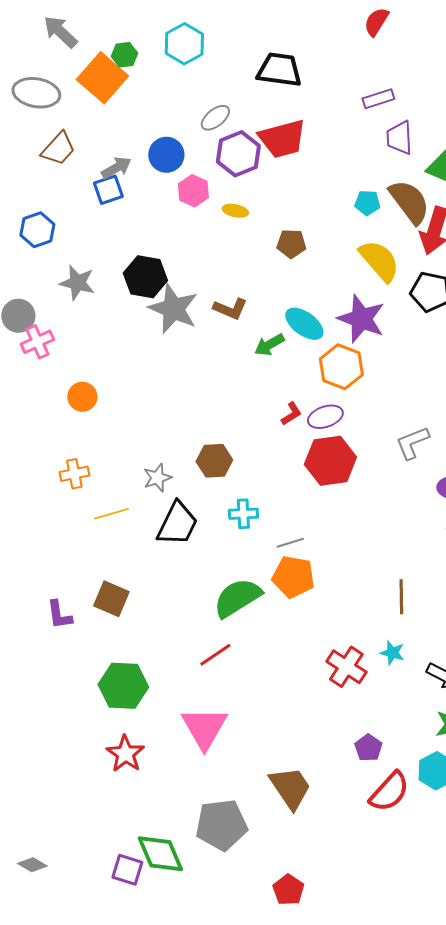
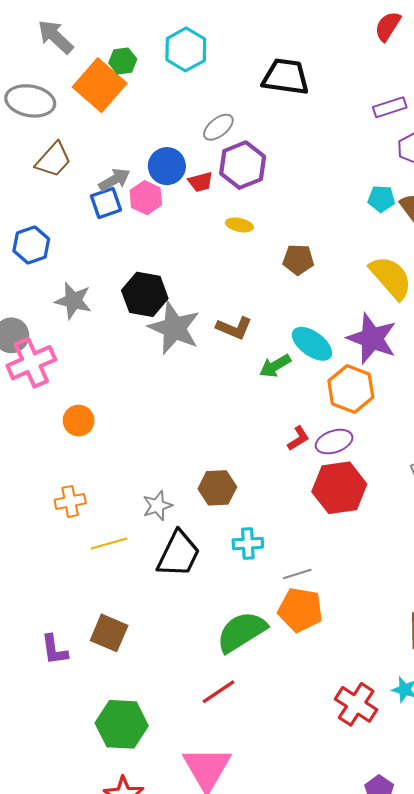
red trapezoid: (282, 139) -> (201, 182), moved, size x0.5
pink hexagon: (193, 191) -> (146, 198), moved
cyan pentagon: (367, 203) -> (381, 199), moved
pink cross: (37, 342) -> (31, 363), size x1.4

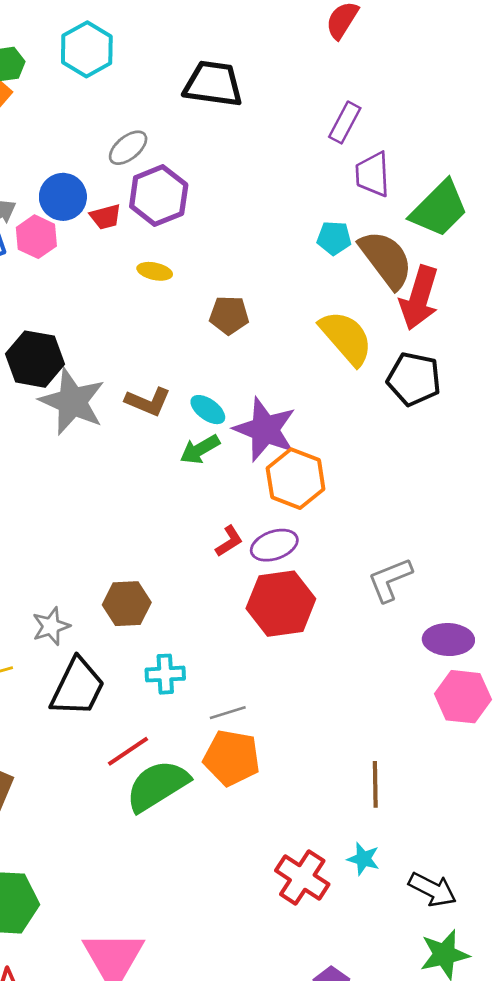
purple rectangle: (390, 107) -> (345, 122), turned -44
purple star: (372, 339) -> (265, 429), moved
cyan ellipse: (312, 344) -> (208, 410), moved, size x0.7
red line: (218, 692) -> (128, 751), moved

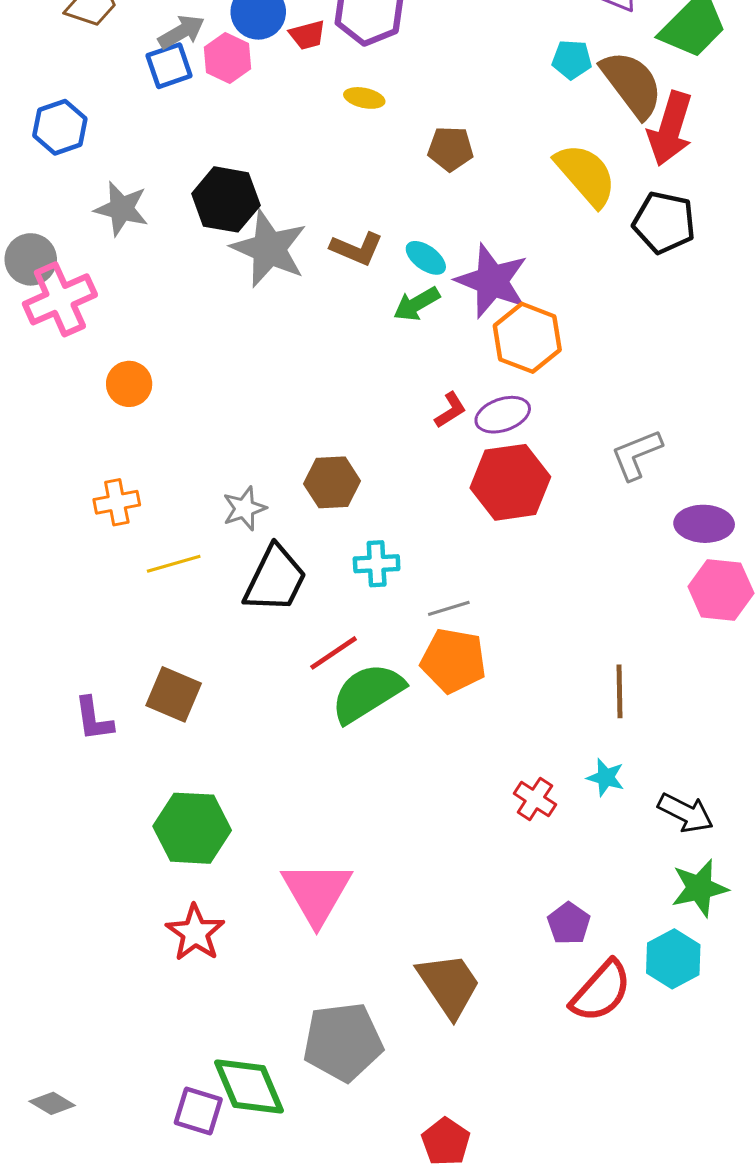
red cross: (302, 877) -> (535, 799), size x0.7

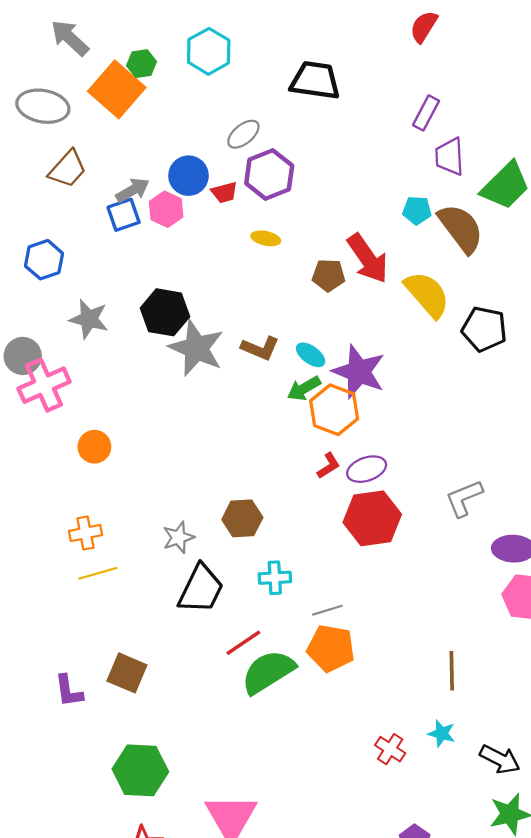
red arrow: (670, 129) -> (368, 259), moved, turned -52
orange hexagon: (527, 338) -> (334, 410), moved
yellow line: (174, 564) -> (98, 573), moved

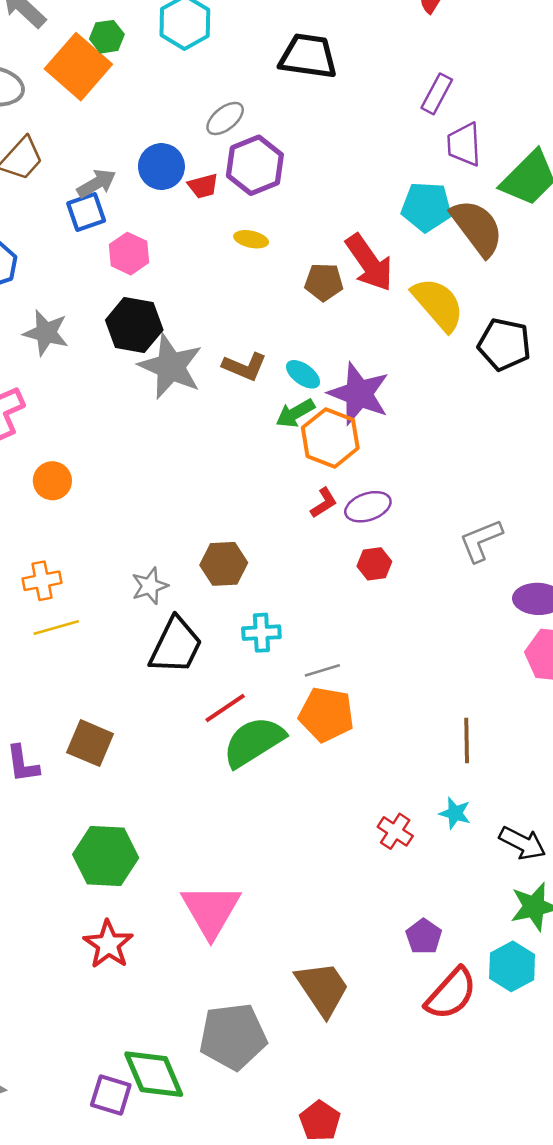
pink hexagon: (166, 209) -> (129, 254), moved
cyan pentagon: (417, 210) -> (426, 207), size x1.5
red hexagon: (372, 518) -> (374, 564), size x0.5

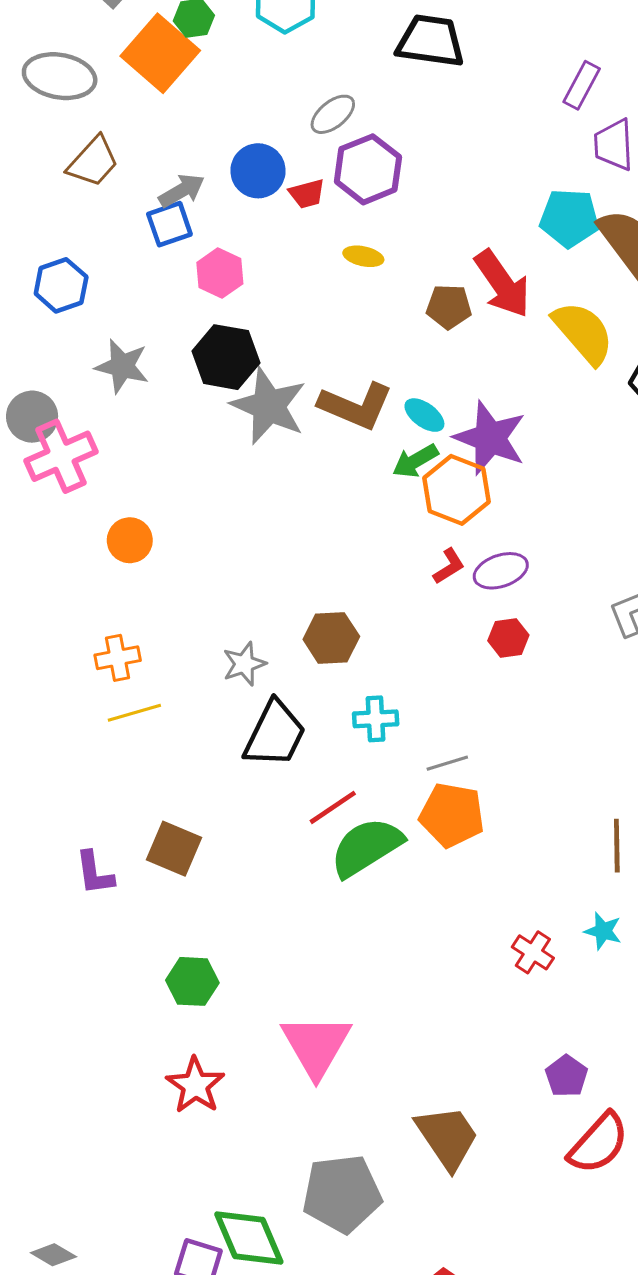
brown L-shape: (245, 366) -> (356, 406), size x1.4
green hexagon: (106, 856) -> (192, 981), size x0.7

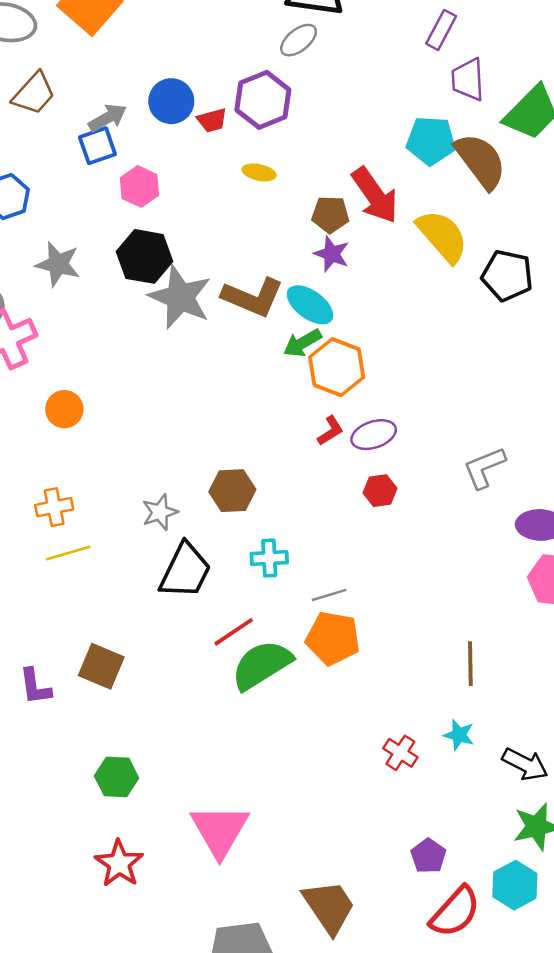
gray ellipse: (333, 114) -> (299, 40), moved
cyan ellipse: (424, 415) -> (310, 305), size x1.4
purple star: (490, 438) -> (332, 254), moved, size x0.6

